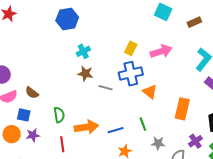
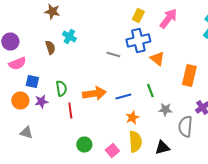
cyan cross: (83, 51) -> (69, 36), moved, turned -32
pink arrow: (161, 51) -> (168, 18), turned -35
brown star: (85, 74) -> (52, 12), moved
brown semicircle: (32, 93) -> (50, 48), moved, turned -144
green semicircle: (59, 115) -> (61, 88), moved

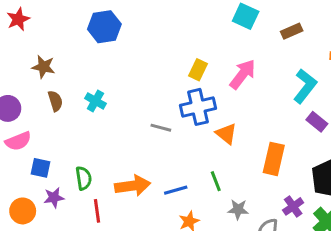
brown star: (52, 12) -> (43, 67), moved
brown semicircle: (50, 48) -> (55, 101), moved
orange circle: (20, 100) -> (23, 211), moved

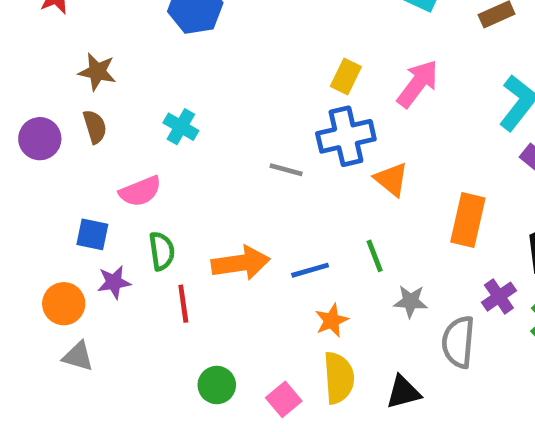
brown semicircle: (55, 101) -> (95, 127), moved
pink semicircle: (18, 141) -> (140, 191), moved

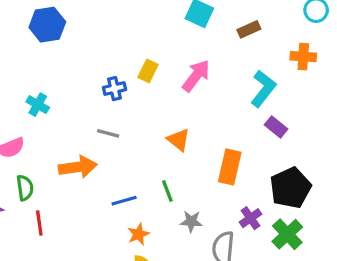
blue cross: (346, 136) -> (115, 89), moved, size x0.6
orange arrow: (241, 263) -> (78, 167), moved

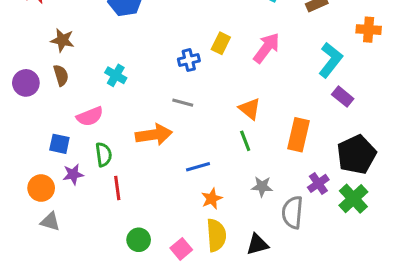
green line: (167, 191) -> (245, 141), moved

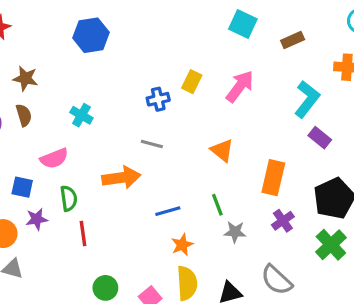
green line: (245, 141) -> (217, 205), moved
purple cross: (318, 183) -> (283, 221), moved
gray semicircle: (292, 212) -> (277, 280), moved, turned -52

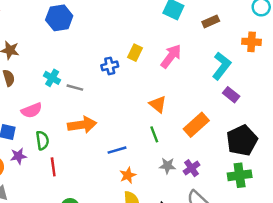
gray line: (152, 144) -> (75, 88), moved
orange rectangle: (273, 178) -> (196, 125), turned 35
green line: (217, 205) -> (154, 134), moved
purple cross: (283, 221) -> (191, 168), moved
green cross: (331, 245) -> (240, 175), turned 35

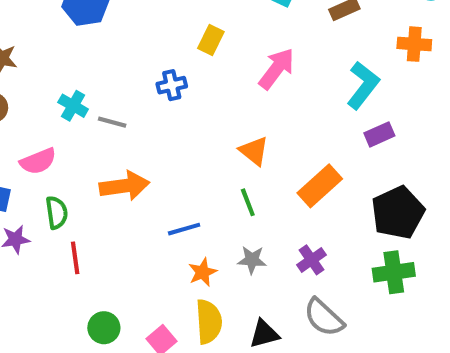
yellow rectangle: (135, 53) -> (211, 40), moved
purple rectangle: (231, 95) -> (379, 134), turned -63
gray star: (167, 166) -> (252, 260), moved

